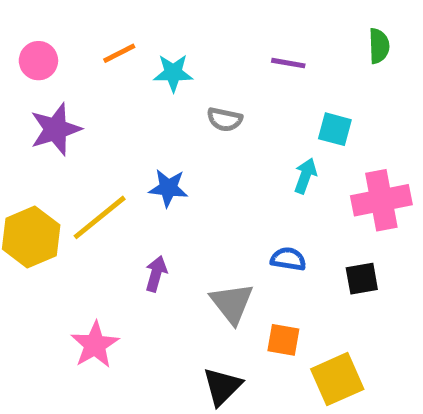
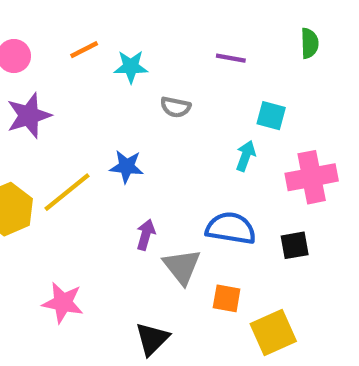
blue semicircle: (288, 259) -> (231, 228), size x1.6
purple arrow: (156, 274) -> (146, 235), moved
pink star: (95, 345) -> (63, 303), turned -30
black triangle: (222, 386) -> (152, 339), moved

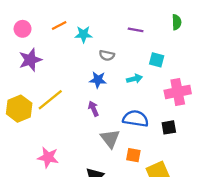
cyan arrow: (246, 156) -> (134, 79), moved, turned 56
blue star: (127, 167) -> (98, 80), moved
purple arrow: (146, 235) -> (93, 109), moved, turned -40

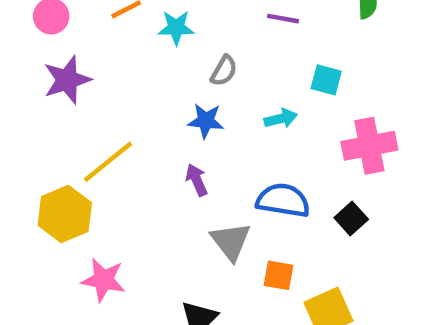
gray semicircle: (107, 55) -> (224, 71), turned -72
yellow hexagon: (19, 109) -> (65, 214), moved
black square: (169, 127) -> (351, 219), turned -32

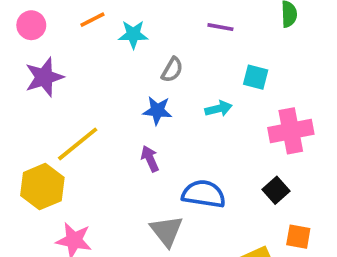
blue semicircle: (283, 200) -> (204, 194), moved
gray triangle: (231, 241) -> (167, 231), moved
orange square: (278, 275) -> (298, 237), moved

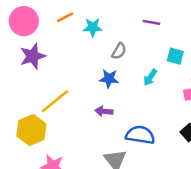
pink circle: (31, 25) -> (24, 21), size x1.5
cyan arrow: (219, 109) -> (150, 77), turned 138
purple arrow: (150, 159) -> (104, 111), turned -60

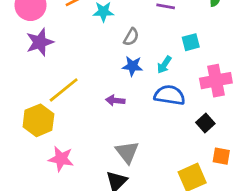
cyan square: (175, 56) -> (191, 42), turned -30
blue star: (109, 79) -> (132, 66), moved
blue semicircle: (140, 135) -> (170, 95), moved

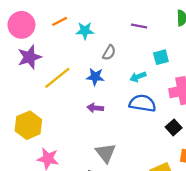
cyan arrow: (164, 65) -> (138, 77), turned 35
blue star: (132, 66) -> (95, 77), moved
yellow line: (64, 90) -> (57, 78), moved

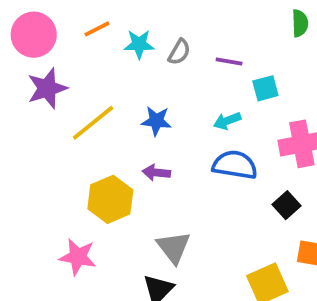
purple line: (139, 26) -> (229, 62), moved
gray semicircle: (109, 53) -> (179, 52), moved
yellow hexagon: (28, 125) -> (110, 199), moved

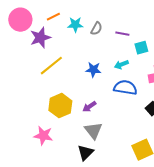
purple star: (47, 88) -> (40, 38), moved
blue star: (156, 121) -> (93, 70), moved
purple arrow: (156, 173) -> (89, 107), moved, turned -40

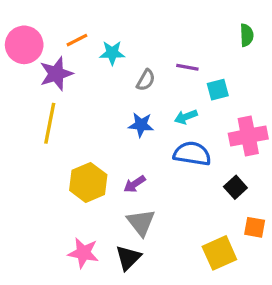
gray semicircle: (96, 29) -> (146, 80), moved
yellow line: (51, 66) -> (50, 123), moved, turned -40
pink star: (43, 136) -> (83, 253), moved

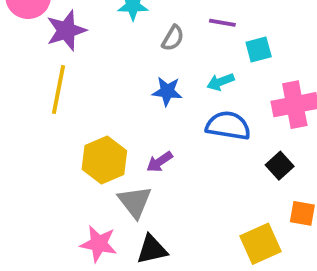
gray triangle: (141, 222) -> (135, 202), moved
black triangle: (128, 258) -> (152, 249), turned 32

